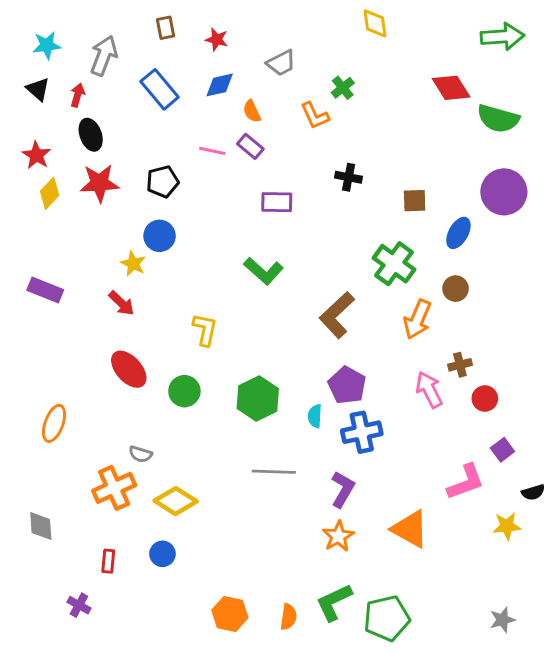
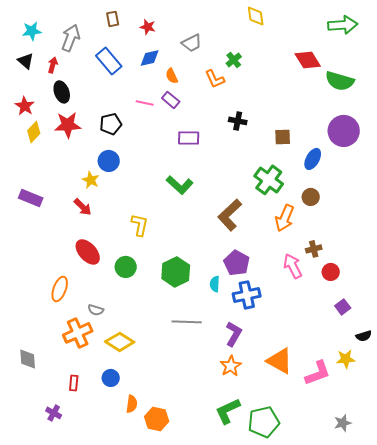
orange ellipse: (54, 423) -> (60, 289), moved
pink L-shape: (466, 482) -> (318, 373), moved
orange semicircle: (288, 617) -> (132, 404), moved

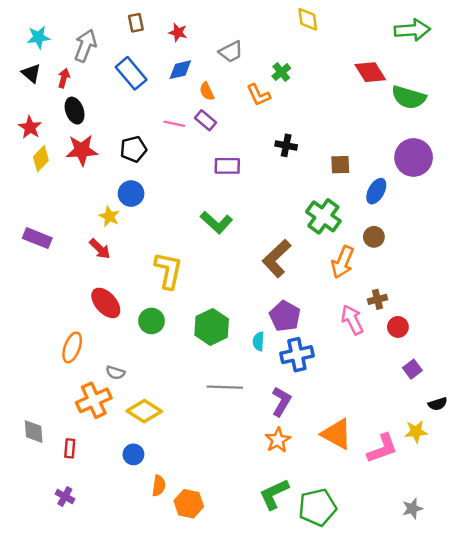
yellow L-shape: (140, 225) -> (168, 270), size x1.4
red rectangle: (74, 383) -> (70, 448), moved

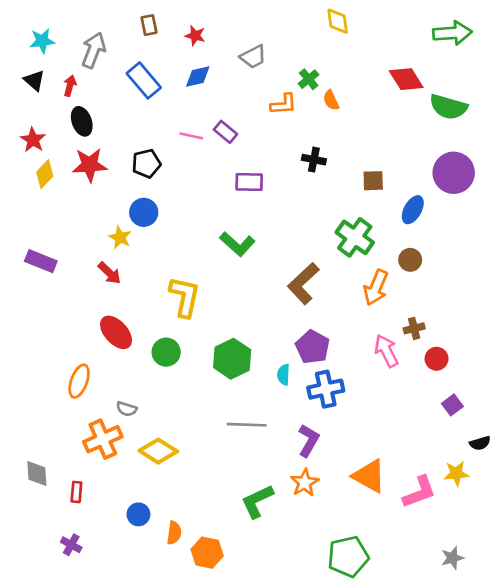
orange semicircle: (207, 91) -> (331, 100), moved
orange L-shape: (258, 95) -> (284, 104), turned -70
blue circle: (133, 454) -> (138, 514), moved
green L-shape: (274, 494) -> (257, 501), moved

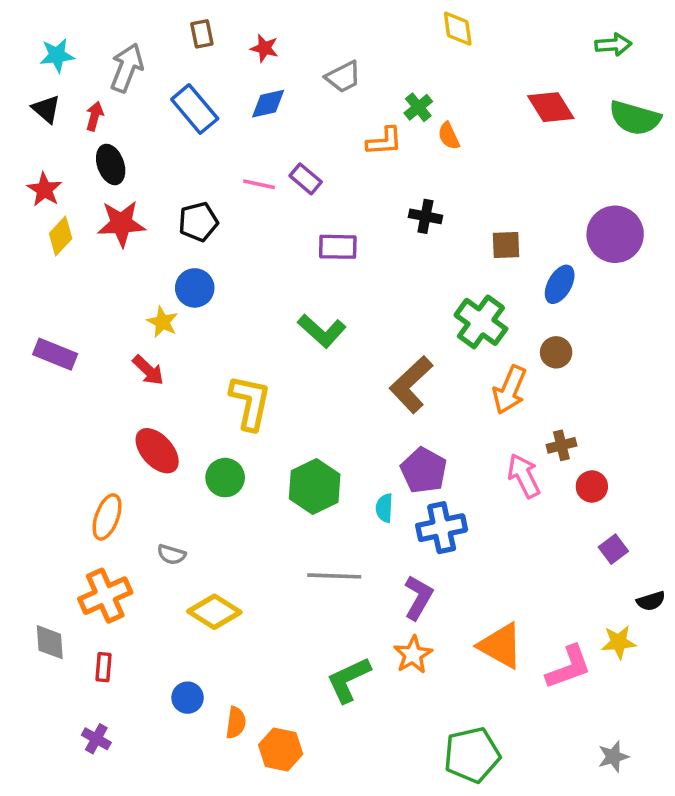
green arrow: (452, 33) -> (613, 45), size x0.7
green semicircle: (448, 107) -> (635, 118), moved
orange cross: (103, 439) -> (105, 596), moved

